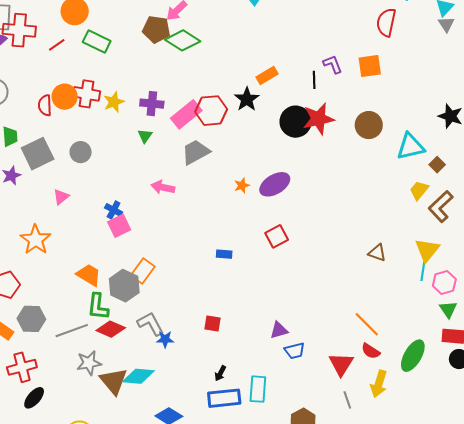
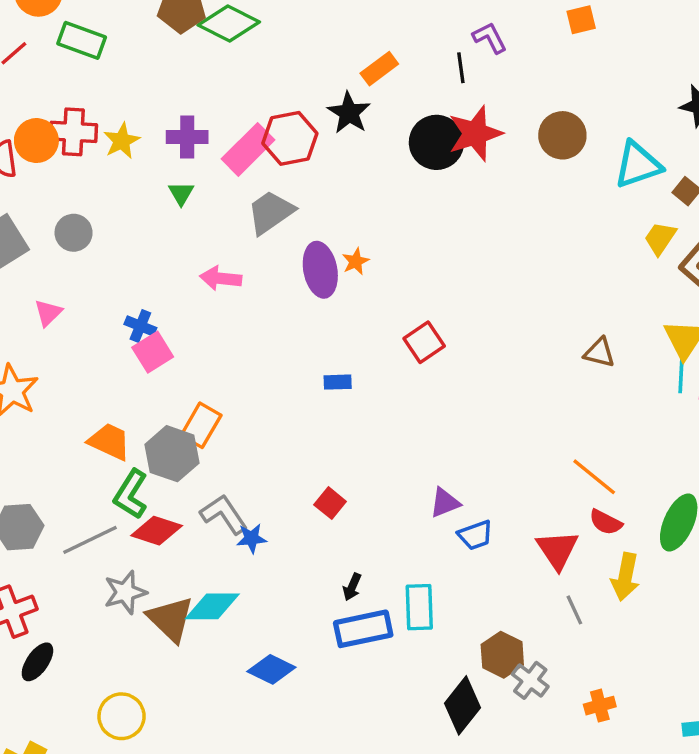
orange square: (370, 66) -> (581, 20), moved, size x0.7
purple ellipse: (275, 184) -> (320, 270), moved, turned -64
green L-shape: (98, 307) -> (131, 494), turned 32
red square: (213, 324) -> (330, 503), turned 36

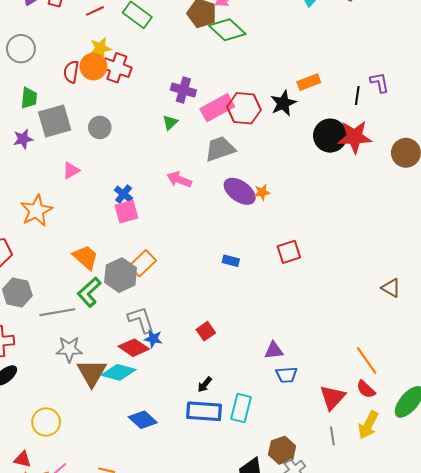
yellow star: (122, 141) -> (100, 48), moved
purple ellipse: (320, 270) -> (240, 191), turned -60
red diamond: (157, 531) -> (134, 348), moved

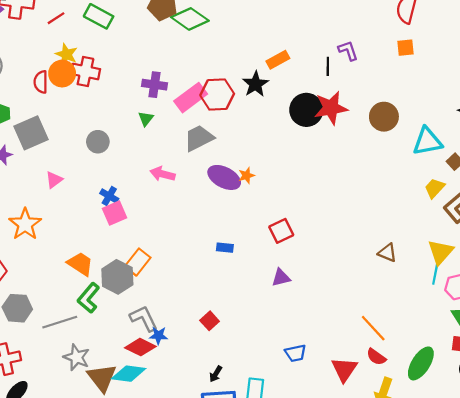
yellow star: (100, 48) -> (66, 54), turned -30
gray circle: (100, 127) -> (98, 142), moved
gray star: (69, 349) -> (77, 357), turned 30
purple triangle: (274, 350) -> (281, 278), moved

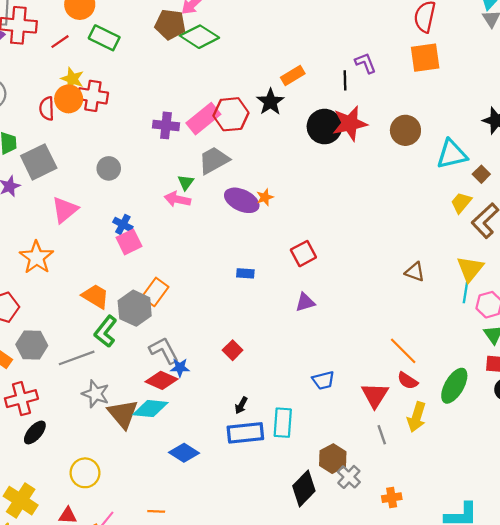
orange square: (406, 48) -> (425, 58), size x1.6
purple cross: (154, 85) -> (166, 125), moved
green triangle: (146, 119) -> (186, 182), moved
pink triangle: (54, 180) -> (65, 210), size x1.5

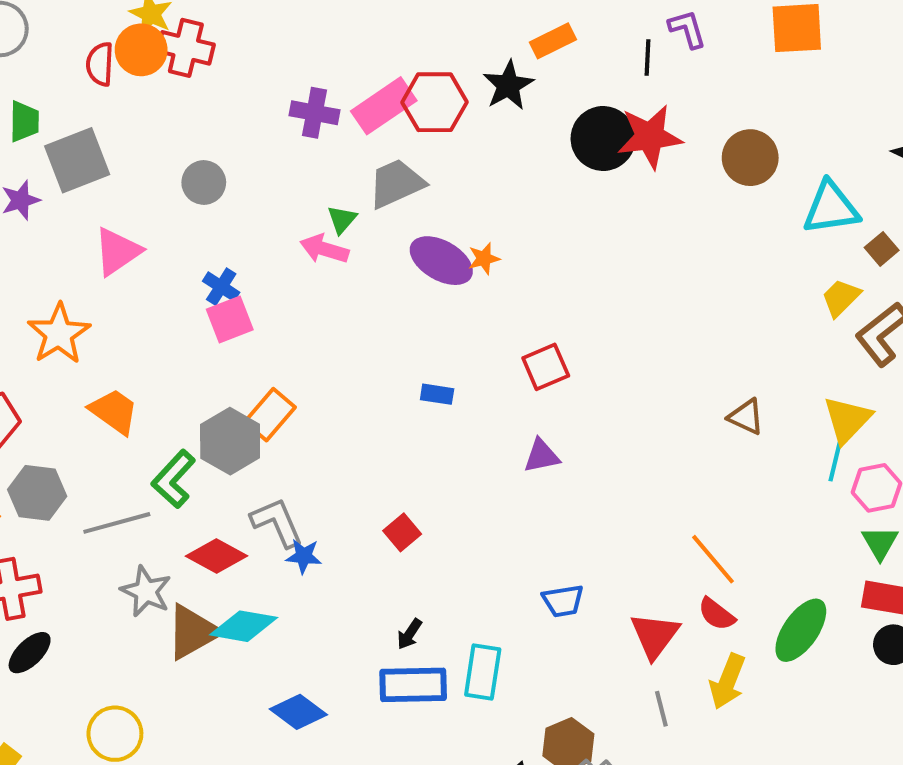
orange trapezoid: (95, 296) -> (114, 411), moved
red diamond: (162, 380) -> (217, 556), moved
brown triangle: (123, 414) -> (193, 632), turned 36

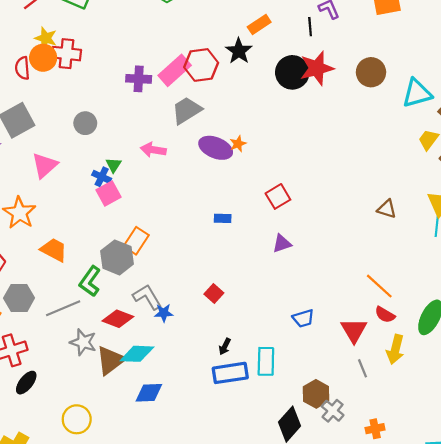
green triangle: (342, 219) -> (114, 165), moved
blue diamond: (298, 712) -> (149, 393), moved, turned -32

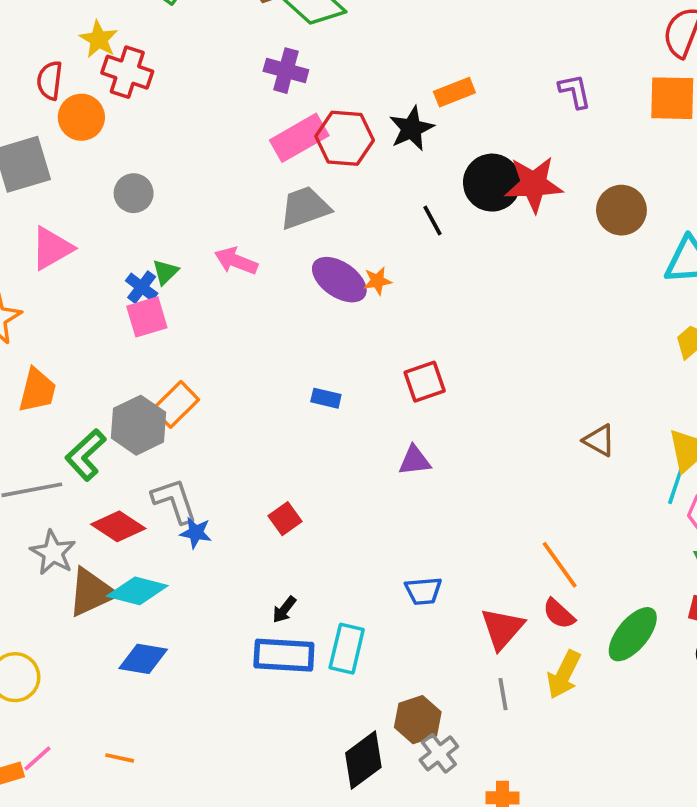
black line: (310, 27) -> (432, 221), moved, turned -36
orange circle: (43, 58) -> (81, 117), moved
purple cross: (139, 79) -> (286, 71), moved
orange trapezoid: (54, 250) -> (37, 390), turned 64

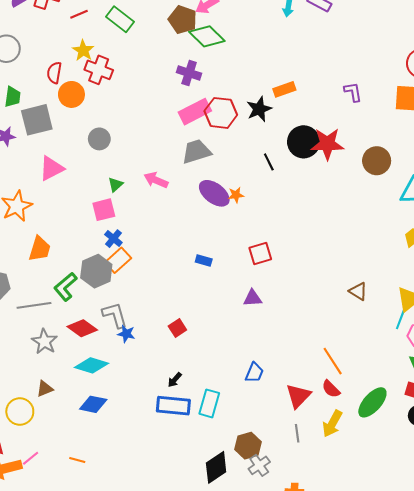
blue cross: (142, 287) -> (113, 239), moved
blue trapezoid: (423, 591) -> (254, 373), turned -65
brown triangle: (92, 592) -> (45, 389), moved, size x0.6

